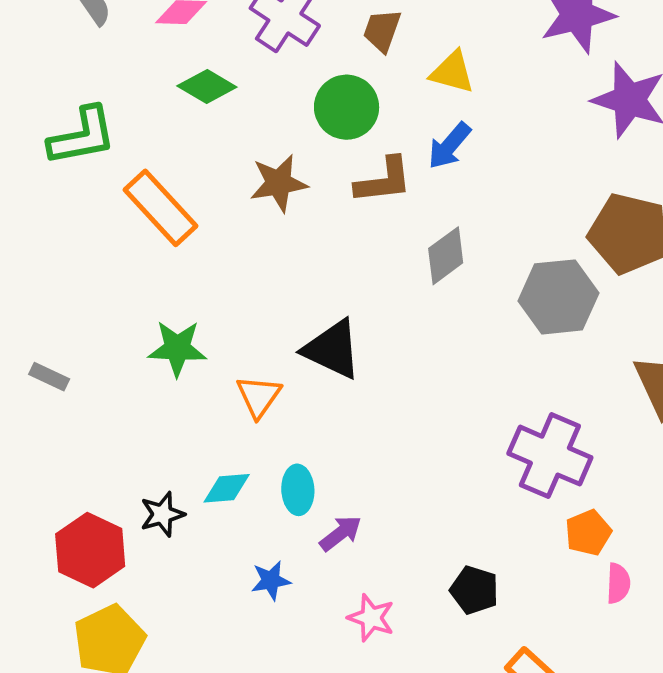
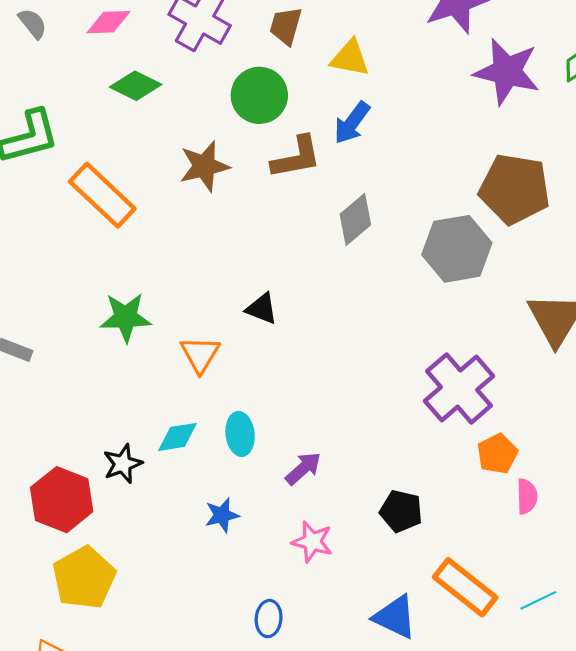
black triangle: (332, 349) -> (262, 309), size x0.6
purple cross: (550, 456) -> (459, 388), turned 30
purple arrow: (341, 533) -> (303, 468), moved

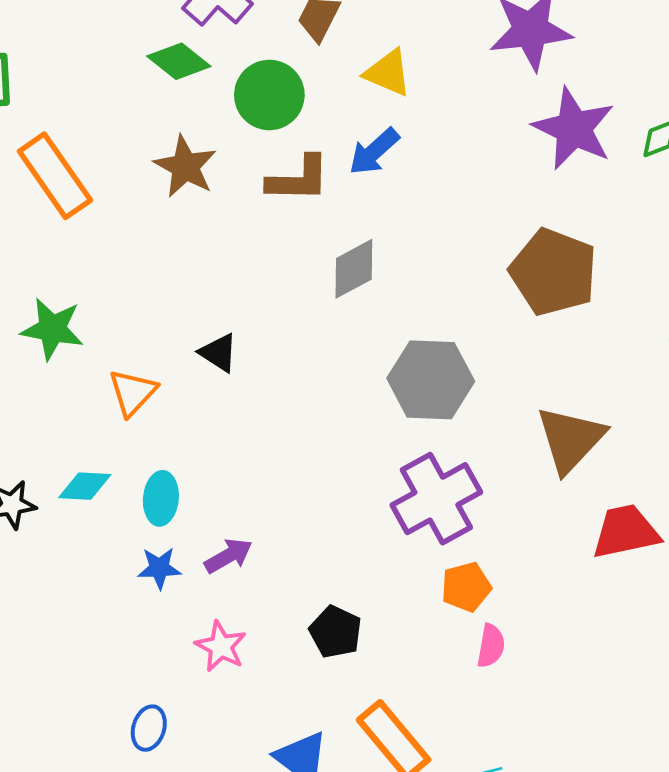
green diamond: (136, 86) -> (179, 61), moved
brown star: (204, 166) -> (185, 166), turned 30
gray hexagon: (457, 249) -> (431, 380), moved
blue star: (222, 515) -> (159, 568), moved

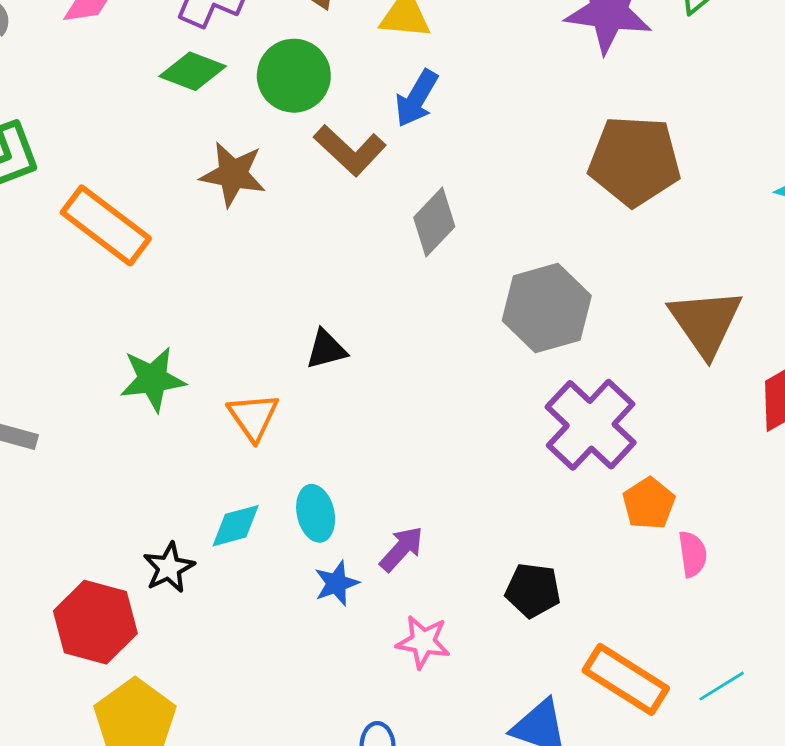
brown L-shape: (298, 179) -> (350, 150), turned 60
black triangle: (218, 353) -> (326, 349), turned -30

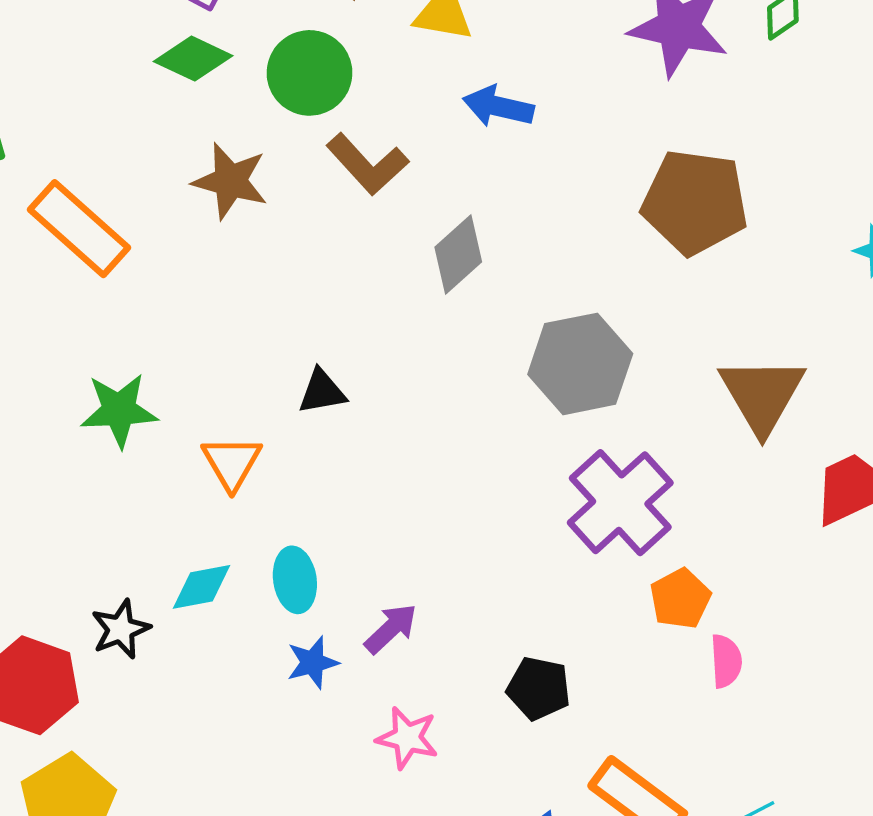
blue arrow: (417, 98) -> (498, 107), moved, turned 68

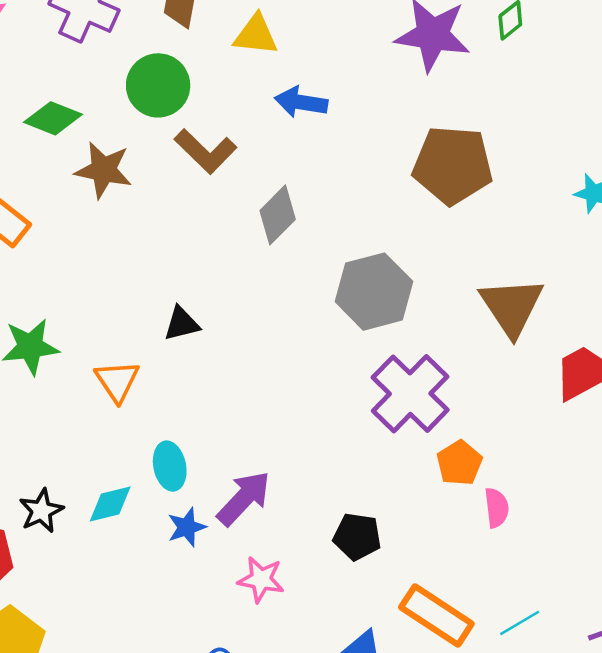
green diamond: (193, 59) -> (53, 118), moved
cyan diamond: (202, 587) -> (110, 504), moved
purple arrow: (391, 629) -> (244, 498), size x1.4

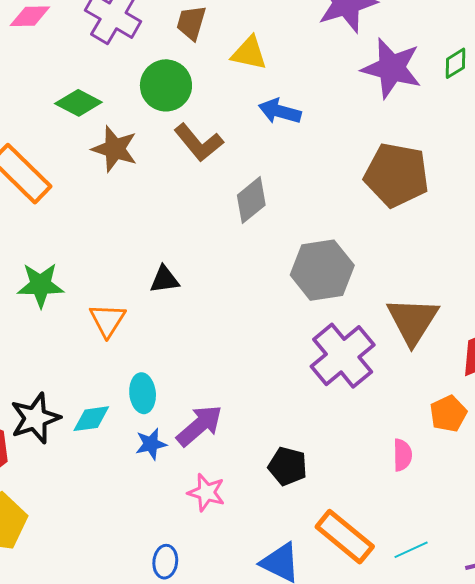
brown triangle: (512, 307) -> (413, 321), moved
orange pentagon: (459, 463) -> (448, 414), moved
black star: (41, 511) -> (35, 418), size x1.4

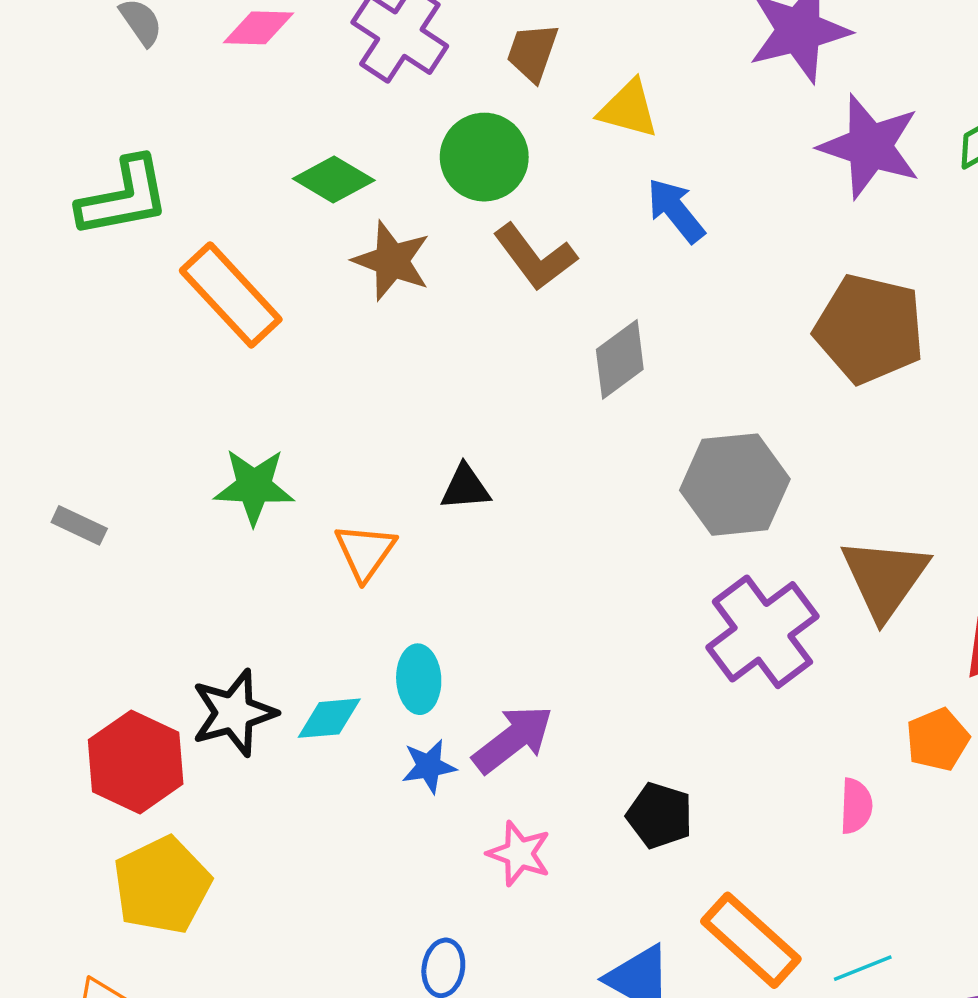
blue arrow: (280, 111) -> (676, 211), turned 33

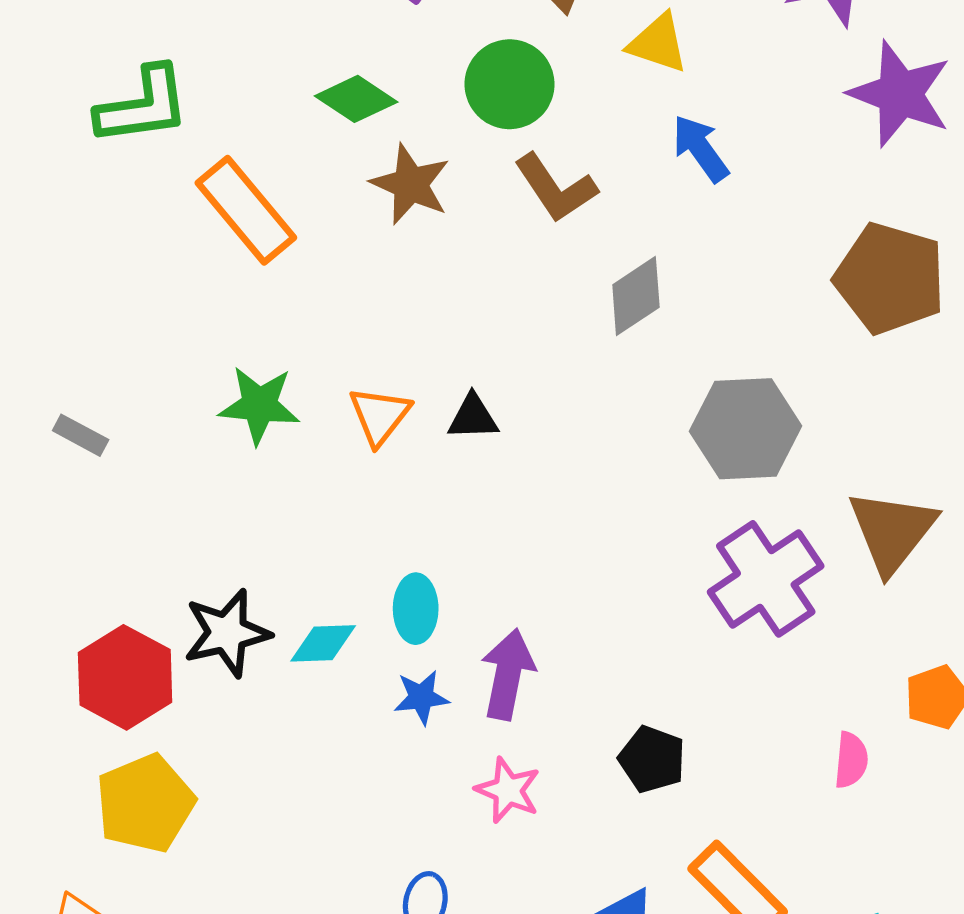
orange triangle: (365, 552) -> (380, 416), moved
purple arrow: (513, 739) -> (508, 674), turned -44

